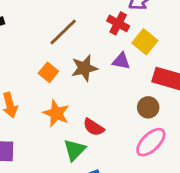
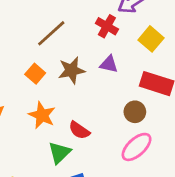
yellow square: (145, 42) -> (151, 39), moved

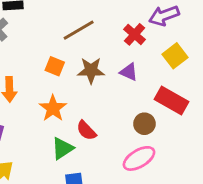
orange square: (35, 74) -> (55, 66), turned -30

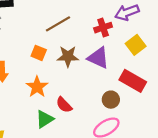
red cross: (134, 34) -> (103, 28), turned 30
purple triangle: (129, 72) -> (98, 58), size x1.5

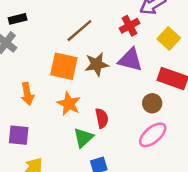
orange square: (39, 53) -> (64, 66), size x1.6
red semicircle: (64, 105) -> (102, 118), turned -138

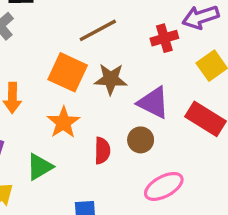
purple triangle: (130, 60) -> (153, 103), moved
brown circle: (152, 103) -> (141, 140), moved
green triangle: (83, 138) -> (40, 167), moved

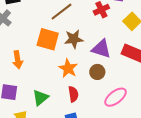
orange star: (63, 122) -> (68, 68), moved
red semicircle: (102, 151) -> (73, 94), moved

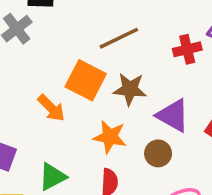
orange arrow: (18, 60) -> (51, 108), moved, turned -48
orange star: (68, 68) -> (110, 137), turned -30

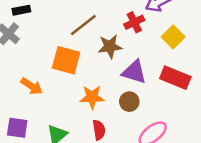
brown star: (130, 89) -> (110, 46), moved
orange arrow: (51, 108) -> (32, 86), moved

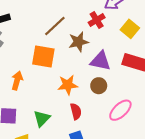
orange arrow: (32, 86) -> (17, 81), turned -102

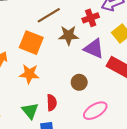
purple triangle: (100, 61) -> (94, 49), moved
orange star: (68, 85) -> (29, 74), moved
green triangle: (42, 118) -> (30, 111), moved, turned -36

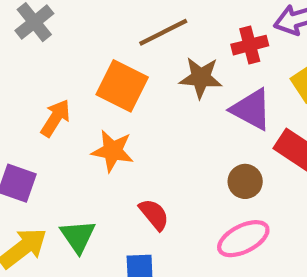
brown circle: (79, 82) -> (245, 181), moved
red semicircle: (52, 103) -> (154, 214), turned -42
green triangle: (30, 111) -> (78, 236), moved

